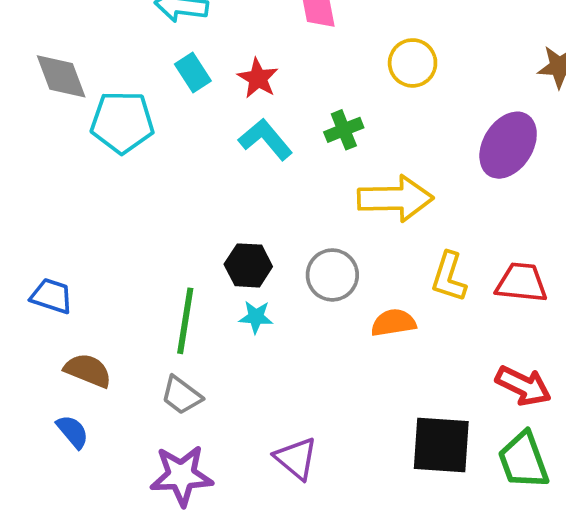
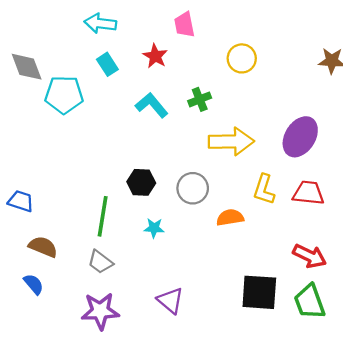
red star: (258, 78) -> (155, 56), moved
purple ellipse: (508, 145) -> (300, 137), moved
cyan star: (256, 317) -> (154, 228), moved

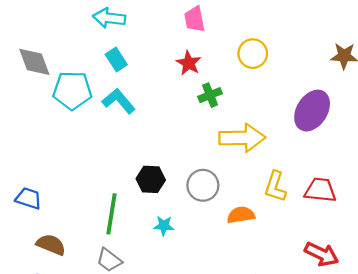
red star: (155, 56) -> (189, 63), moved
cyan L-shape: (152, 105) -> (119, 101), moved
purple ellipse: (300, 137) -> (312, 111), moved

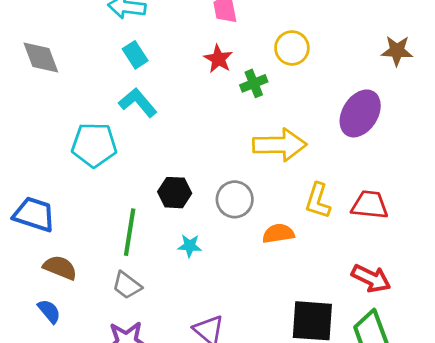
cyan pentagon: (72, 90) -> (94, 145), moved
green cross: (210, 95) -> (254, 83), moved
blue trapezoid: (28, 198) -> (34, 214), size x1.4

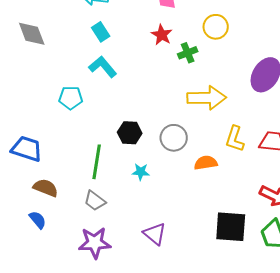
cyan pentagon: (94, 145) -> (71, 98), size x0.7

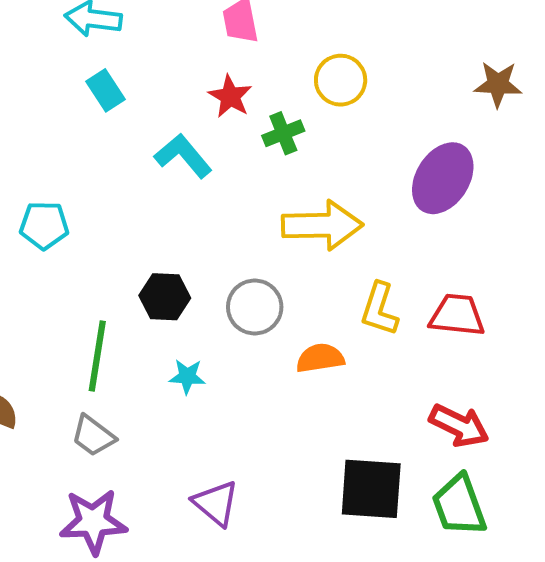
cyan L-shape: (103, 67) -> (183, 156), moved

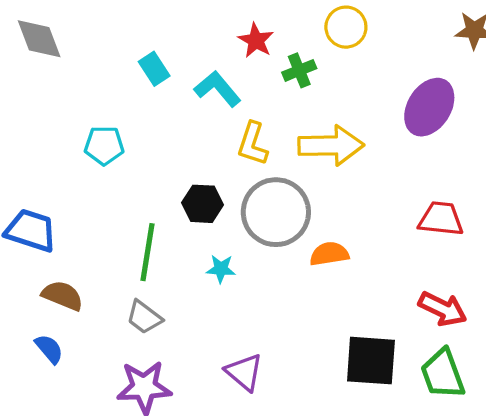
cyan rectangle: (105, 90) -> (154, 69), moved
gray circle: (255, 307) -> (276, 212), size x1.5
yellow L-shape: (379, 309) -> (253, 144), moved

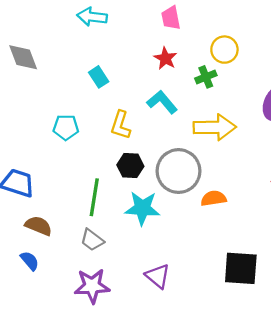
green cross: (299, 70) -> (206, 77), moved
cyan L-shape: (218, 89) -> (162, 102), moved
yellow L-shape: (253, 144) -> (121, 125), moved
cyan star: (221, 269) -> (142, 208), size x1.8

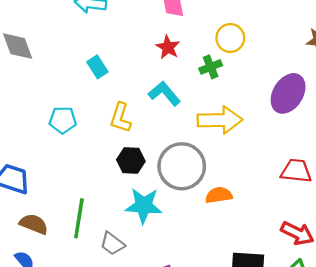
green line: (94, 197) -> (79, 218), moved
gray trapezoid: (92, 240) -> (112, 244), moved

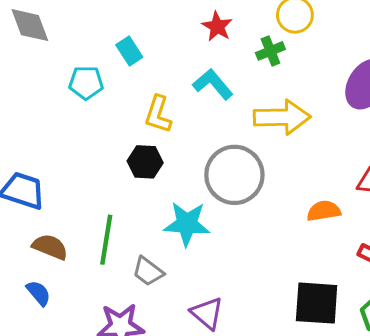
cyan pentagon: (63, 120) -> (86, 83), moved
black hexagon: (131, 160) -> (145, 162), moved
orange semicircle: (219, 195) -> (324, 211), moved

